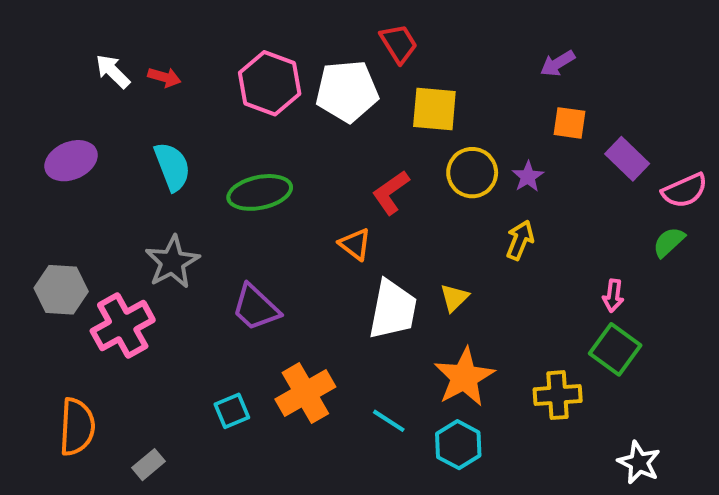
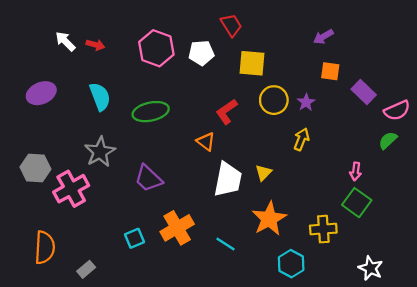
white pentagon: (347, 91) -> (201, 53), size x0.7
cyan hexagon: (458, 445) -> (291, 264), moved

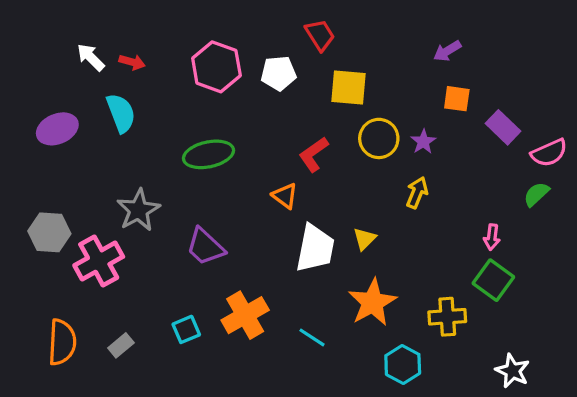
cyan semicircle: (100, 97) -> (121, 113), moved
gray rectangle: (86, 269) -> (121, 345), moved

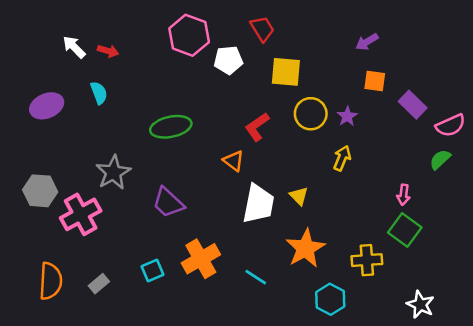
pink hexagon: (216, 67) -> (189, 35), moved
cyan semicircle: (121, 113) -> (99, 93), size x0.7
yellow triangle: (364, 239) -> (299, 196), turned -30

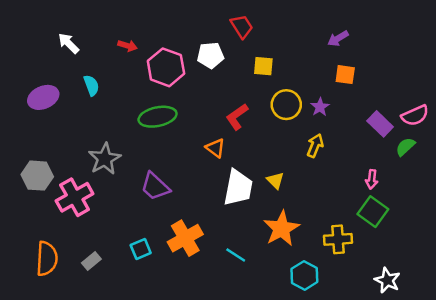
pink hexagon: (189, 35) -> (166, 67), moved
red arrow: (108, 51) -> (127, 46), moved
yellow square: (286, 72) -> (263, 66), size x0.7
purple rectangle: (413, 105) -> (380, 124), moved

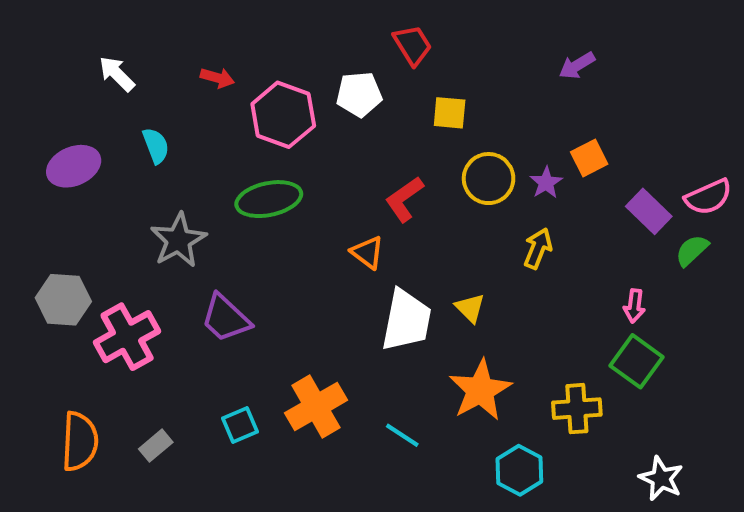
orange square: (345, 75) -> (589, 158), moved, turned -35
gray star: (105, 159) -> (178, 240), moved
purple trapezoid: (155, 186) -> (226, 318), moved

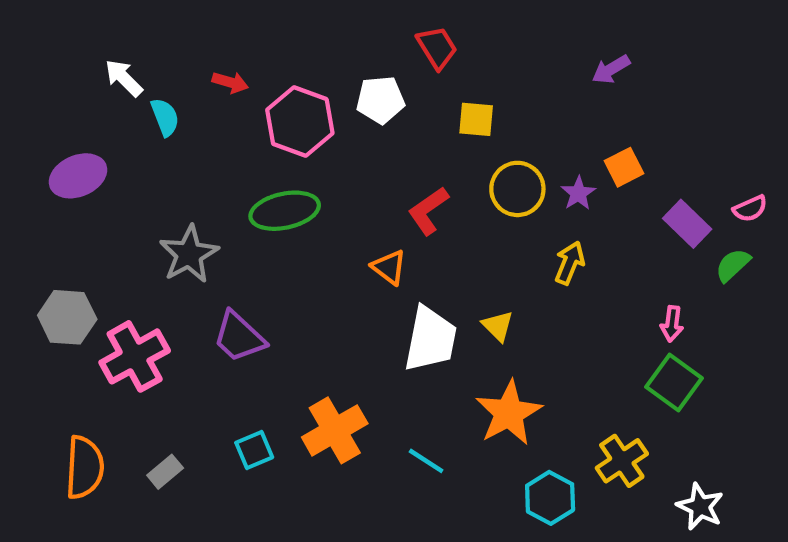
cyan semicircle: (156, 146) -> (165, 117), moved
pink semicircle: (708, 197) -> (750, 209), size x0.7
yellow cross: (577, 409) -> (622, 461), moved, turned -30

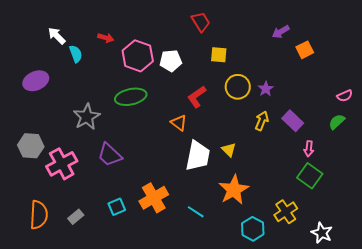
white pentagon: (380, 100) -> (171, 61), moved
orange square: (624, 167) -> (305, 50), moved
purple rectangle: (687, 224) -> (293, 121), moved

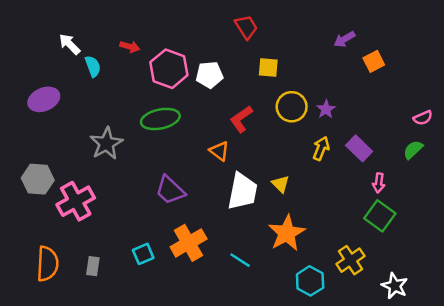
purple trapezoid: (110, 155) -> (170, 190), moved
gray rectangle: (76, 217) -> (93, 266), turned -42

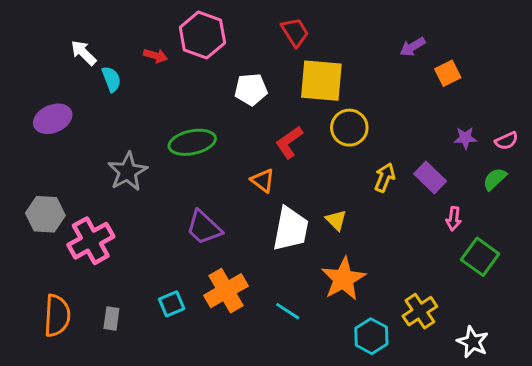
yellow square: (268, 67) -> (321, 81), size x1.8
pink hexagon: (169, 69) -> (202, 35), moved
purple star: (326, 109) -> (465, 138), moved, turned 30
green square: (380, 216) -> (480, 257), moved

